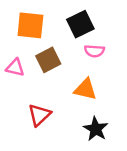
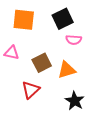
brown square: (48, 60) -> (42, 63), moved
orange triangle: (85, 89) -> (67, 70), turned -30

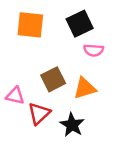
pink triangle: (12, 53) -> (15, 96), moved
black star: (75, 101) -> (72, 125), moved

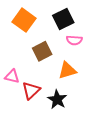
orange square: (30, 25) -> (24, 20), turned 30
brown square: (53, 79) -> (42, 51), moved

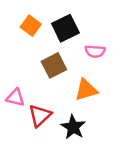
black square: (63, 19) -> (65, 28), moved
orange square: (24, 20) -> (31, 26), size x0.7

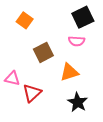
black square: (65, 28) -> (83, 17), moved
black star: (73, 127) -> (78, 102), moved

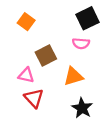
pink triangle: (12, 78) -> (26, 75), moved
red triangle: (32, 93) -> (34, 98), turned -30

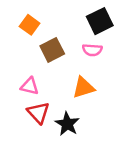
brown square: (46, 56) -> (52, 50), moved
black star: (82, 108) -> (67, 124), moved

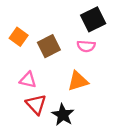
orange square: (30, 25) -> (19, 37), moved

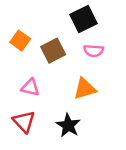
black square: (93, 19) -> (83, 19), moved
red triangle: (36, 104) -> (24, 122), moved

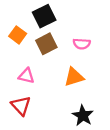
black square: (83, 19) -> (44, 16), moved
black star: (68, 125) -> (83, 116), moved

